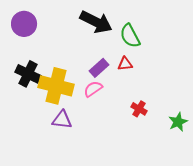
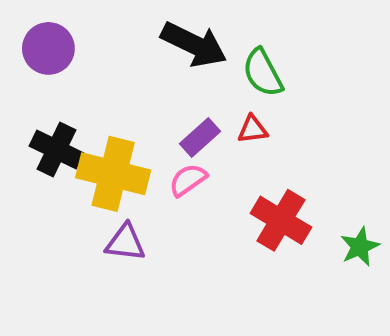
red cross: (139, 109) -> (281, 220), size x1.8

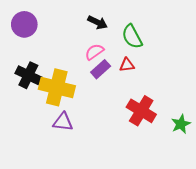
black arrow: (194, 44) -> (97, 22), size x0.6
pink semicircle: (188, 180) -> (94, 52), moved

